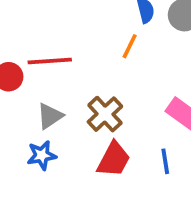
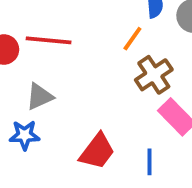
brown cross: (105, 114) -> (154, 75), moved

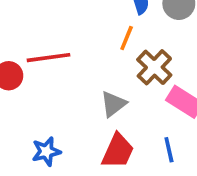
gray triangle: (40, 97) -> (113, 104), moved

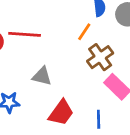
gray triangle: (113, 104) -> (42, 76), moved, turned 40

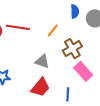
orange line: (84, 32) -> (53, 30), moved
gray triangle: (42, 76) -> (42, 61), moved

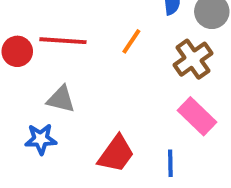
brown cross: (72, 49) -> (193, 59), moved
gray triangle: (42, 61) -> (61, 99), moved

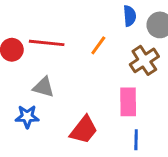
pink rectangle: (197, 116) -> (128, 102), moved, turned 44
blue line: (170, 163) -> (136, 140), moved

